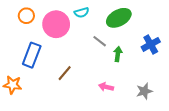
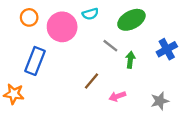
brown line: (65, 73) -> (91, 81), moved
pink arrow: (106, 87) -> (117, 96), turned -32

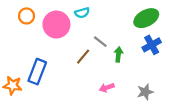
green ellipse: (131, 20) -> (146, 18), moved
blue rectangle: (35, 61) -> (37, 72), moved
brown line: (91, 81) -> (83, 57), moved

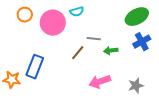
gray line: (100, 42) -> (94, 39), turned -32
green arrow: (118, 54) -> (111, 51), turned -104
pink arrow: (107, 88) -> (100, 82), size x1.5

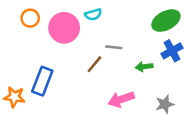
green arrow: (111, 51) -> (144, 67), moved

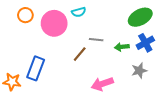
green arrow: (144, 67) -> (122, 47), moved
gray star: (165, 104) -> (139, 70), moved

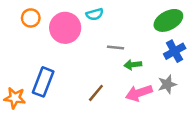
green arrow: (122, 47) -> (133, 65), moved
brown line: (80, 54) -> (96, 93), moved
pink arrow: (102, 84) -> (139, 93), moved

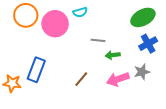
orange circle: (31, 18) -> (26, 15), size x1.5

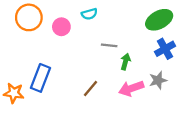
pink circle: (55, 24) -> (61, 27), size x0.6
green arrow: (113, 55) -> (125, 62), turned 112

